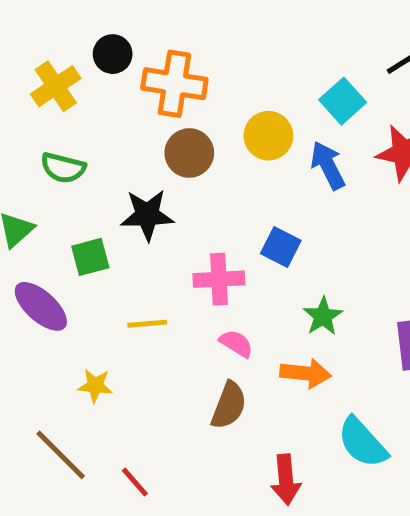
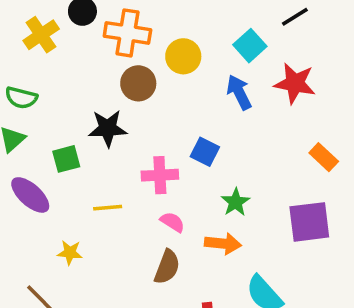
yellow circle: (268, 136) -> (183, 56), moved
green semicircle: (63, 168) -> (21, 98), moved

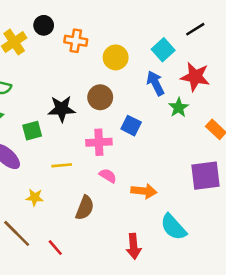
orange cross: (127, 33) -> (76, 41), size x0.7
brown circle: (138, 83) -> (100, 97), moved
green star: (235, 202) -> (179, 108), moved
brown semicircle: (167, 267) -> (85, 208), moved

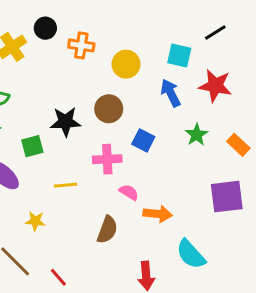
cyan square: (163, 50) -> (179, 55), turned -35
green star: (179, 108) -> (197, 135), moved
pink semicircle: (108, 176) -> (129, 192), moved
brown semicircle: (85, 208) -> (107, 230), moved

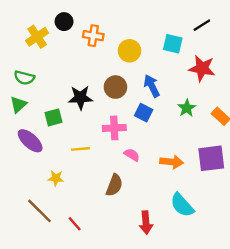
blue arrow: (171, 93) -> (152, 86), moved
orange arrow: (158, 214) -> (172, 162), moved

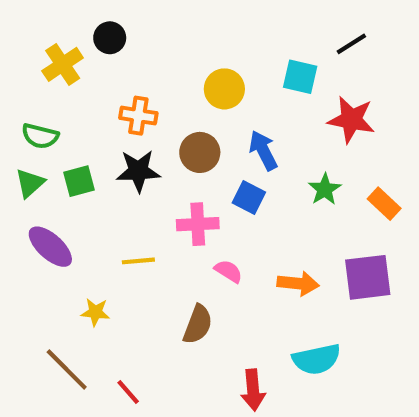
orange cross: (93, 36) -> (138, 116), moved
green square: (54, 117) -> (79, 181), moved
cyan semicircle: (182, 205) -> (317, 359), turned -60

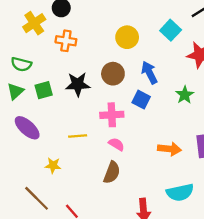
cyan square: (300, 77) -> (171, 30), turned 30
orange cross: (138, 116) -> (66, 41), moved
pink semicircle: (228, 271) -> (116, 144), moved

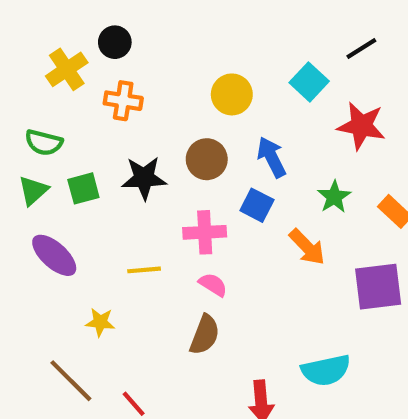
orange arrow: (169, 149) -> (307, 247), moved, turned 40

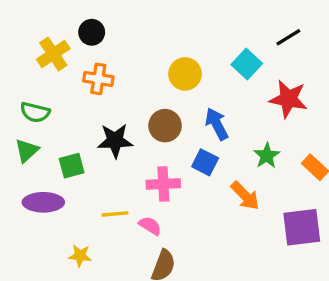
green square: (83, 188) -> (72, 166), moved
purple ellipse: (54, 255) -> (43, 202), turned -42
pink semicircle: (213, 285) -> (150, 226), moved

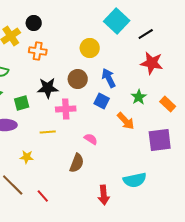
black line: (288, 37) -> (146, 34), moved
cyan square: (247, 64) -> (117, 21), moved, size x1.4
pink cross: (163, 184) -> (66, 109), moved
pink semicircle: (150, 226) -> (91, 139), moved

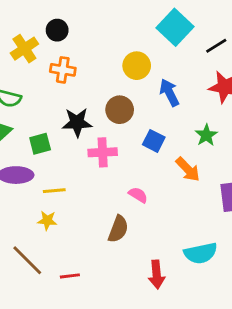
blue arrow: (109, 78) -> (169, 93), moved
yellow line: (48, 132) -> (54, 191), moved
red line: (43, 196) -> (70, 276), turned -56

